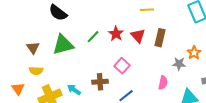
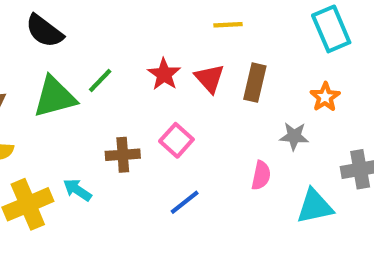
green line: (93, 37) -> (100, 80), moved
orange star: (194, 53) -> (325, 97), moved
brown cross: (100, 82) -> (123, 155), moved

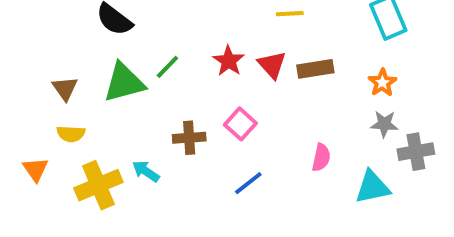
brown rectangle: (255, 83) -> (315, 69), turned 68
gray star: (294, 136) -> (384, 124), moved

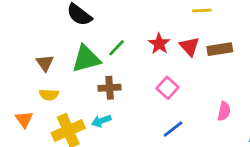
brown cross: (189, 138) -> (110, 88), moved
cyan arrow: (146, 171) -> (101, 121), turned -54

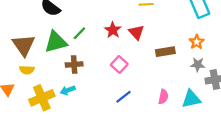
brown rectangle: (220, 49) -> (165, 52), moved
brown triangle: (45, 63) -> (24, 45), size x1.6
pink semicircle: (224, 111) -> (163, 97), moved

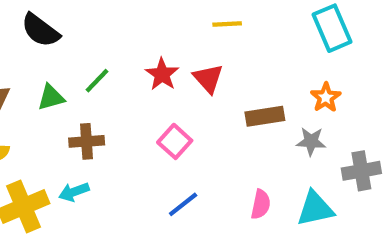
green triangle: (56, 42) -> (51, 97), size x0.6
gray star: (198, 64) -> (311, 141), moved

